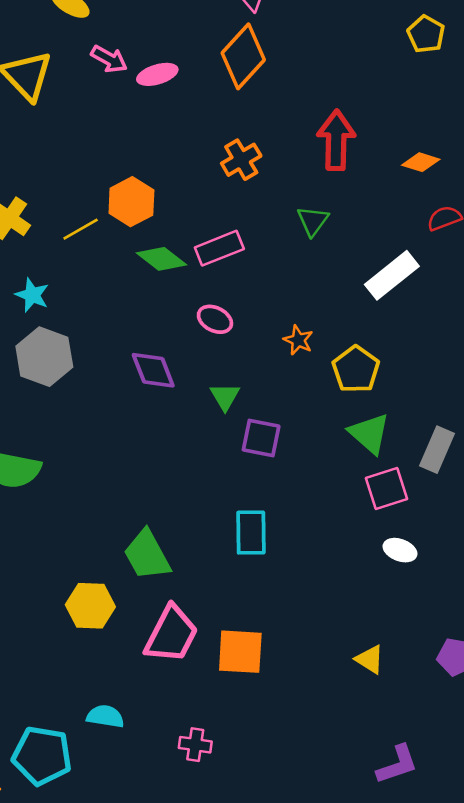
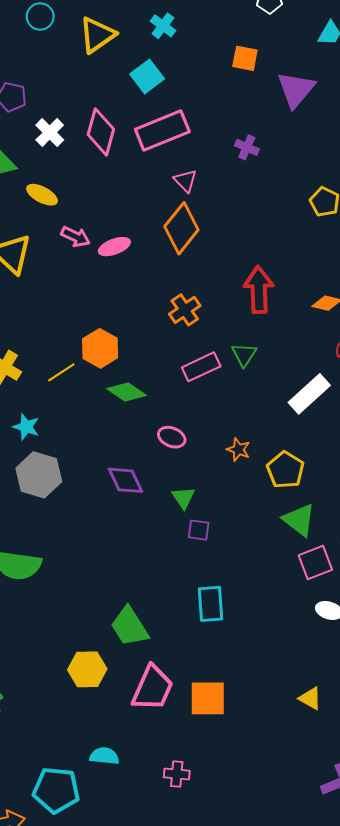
pink rectangle: (219, 248) -> (201, 367), moved
purple square: (261, 438) -> (199, 530), moved, size x0.7

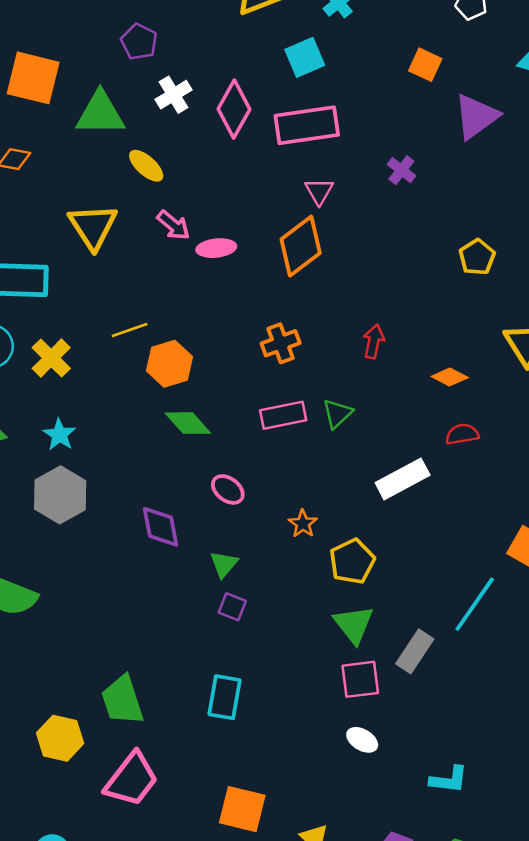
red arrow: (259, 290) -> (374, 341), size x0.6
yellow line: (61, 372) -> (130, 330), moved
orange square: (208, 698) -> (242, 809), moved

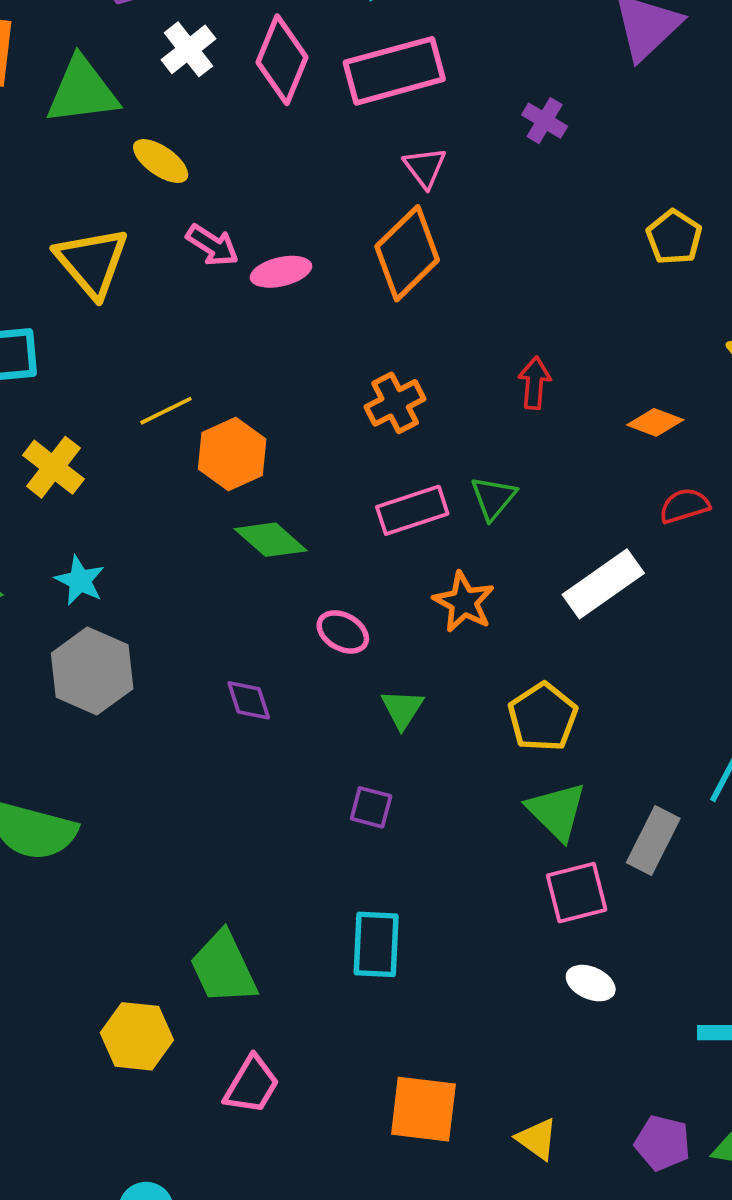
orange star: (303, 524) -> (464, 602), moved, size x1.4
purple diamond: (161, 527) -> (249, 700), size x0.7
green triangle: (224, 564) -> (402, 709), moved
pink trapezoid: (131, 779) -> (252, 1085), size x0.7

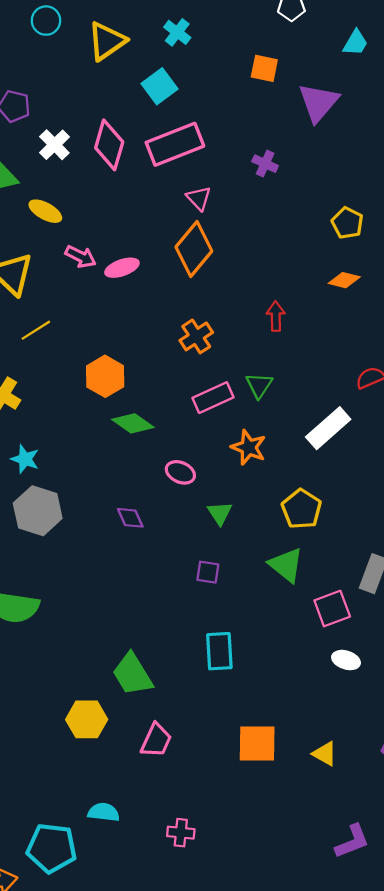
yellow line: (166, 411) -> (36, 330), moved
orange diamond: (655, 422) -> (344, 280), moved
green triangle: (557, 811) -> (286, 565), moved

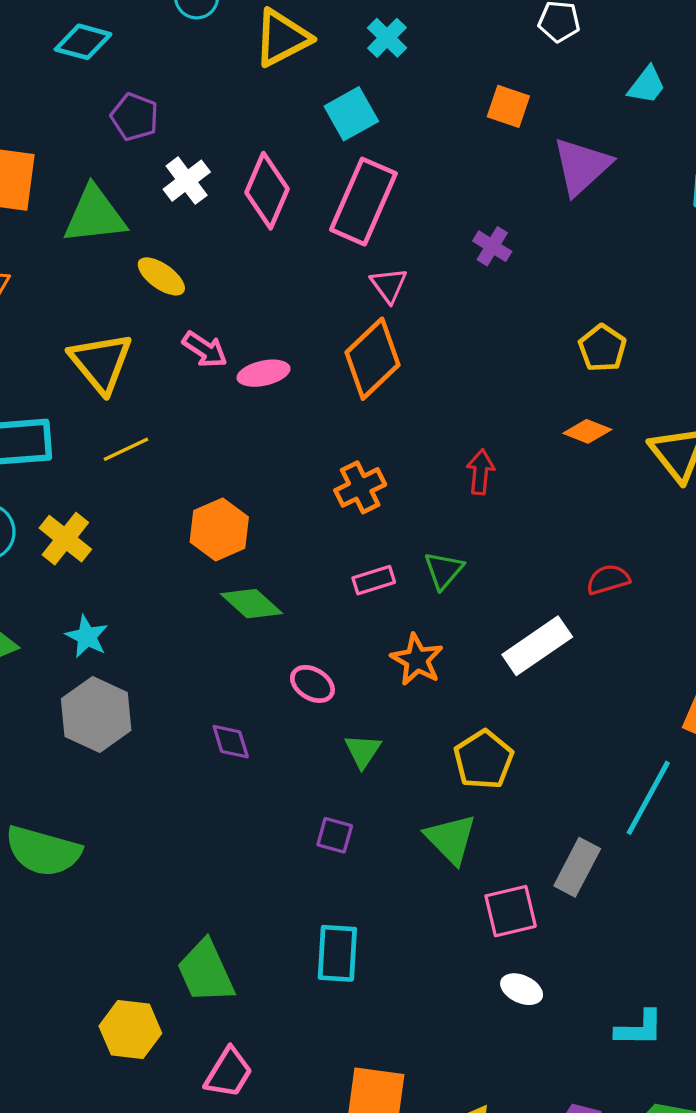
pink rectangle: (175, 144) -> (363, 202), turned -52
pink rectangle: (213, 398) -> (374, 580), size x0.7

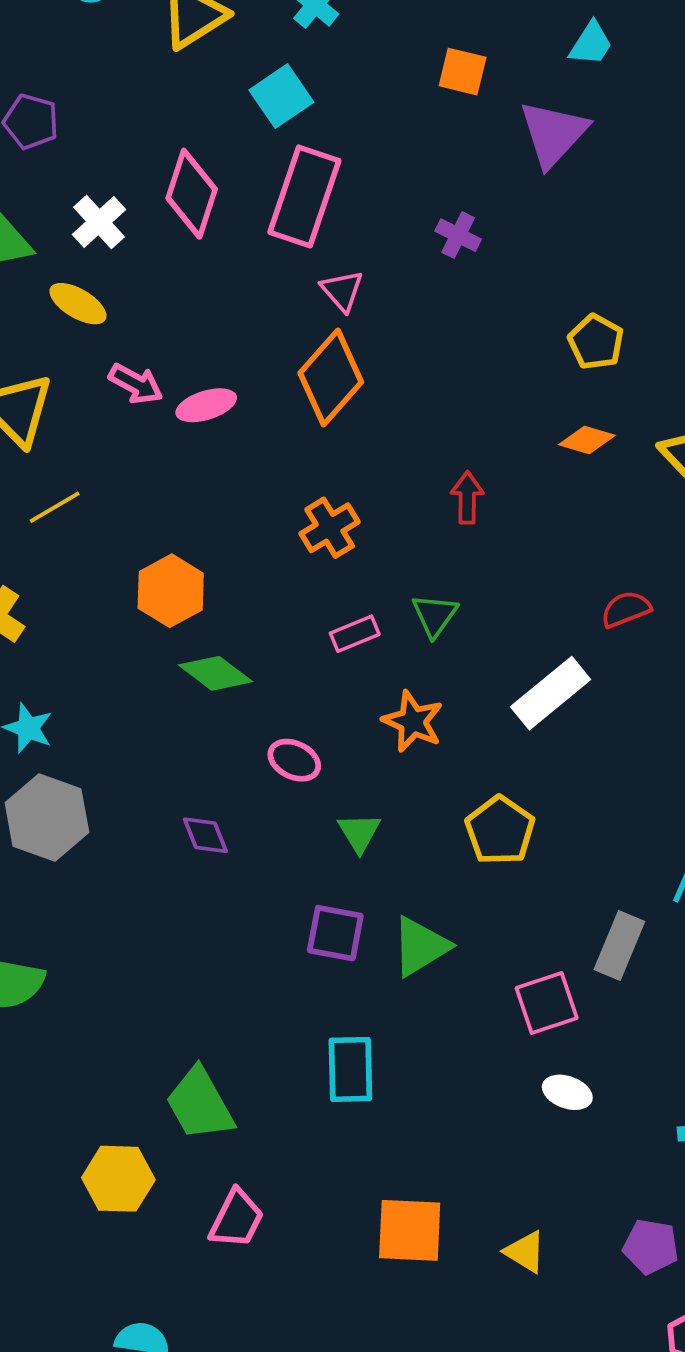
cyan trapezoid: (647, 85) -> (591, 44), moved
white cross: (187, 181) -> (99, 222), moved
purple square: (335, 835) -> (335, 933), size x1.4
green triangle: (451, 839) -> (420, 946), moved, turned 48

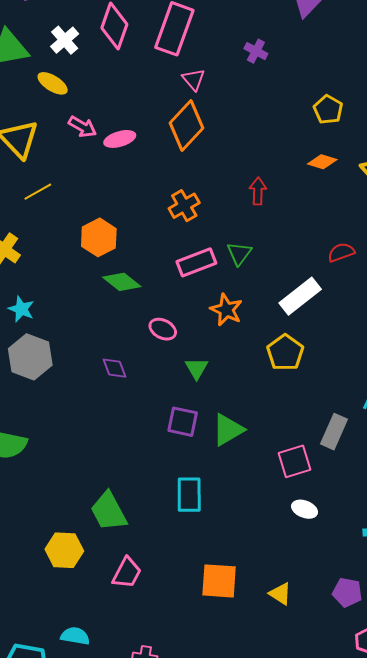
pink rectangle: (355, 634) -> (196, 262), size x1.5
yellow pentagon: (500, 830) -> (285, 353), moved

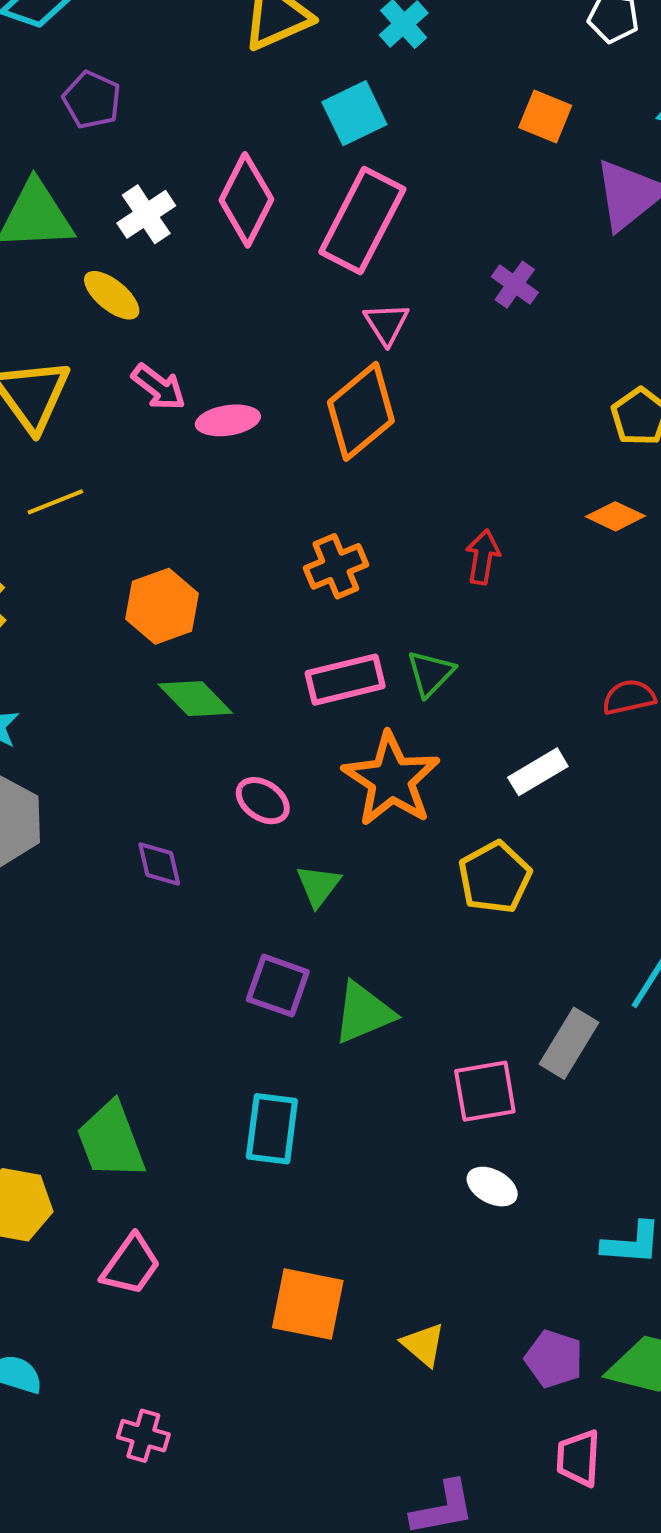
white rectangle: (300, 296) -> (538, 772), size x0.7
orange star: (226, 310) -> (391, 779), size x1.5

